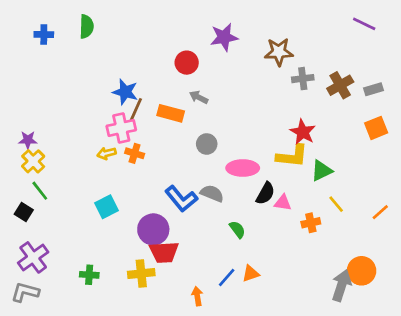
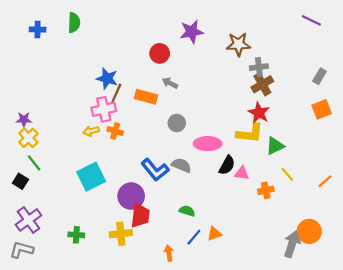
brown cross: (340, 85) -> (262, 84), moved
gray rectangle: (374, 89) -> (319, 76), turned -42
cyan square: (107, 207) -> (91, 177), size x1.4
green semicircle: (237, 229) -> (187, 211), moved, turned -35
red trapezoid: (164, 252) -> (140, 215), turned -80

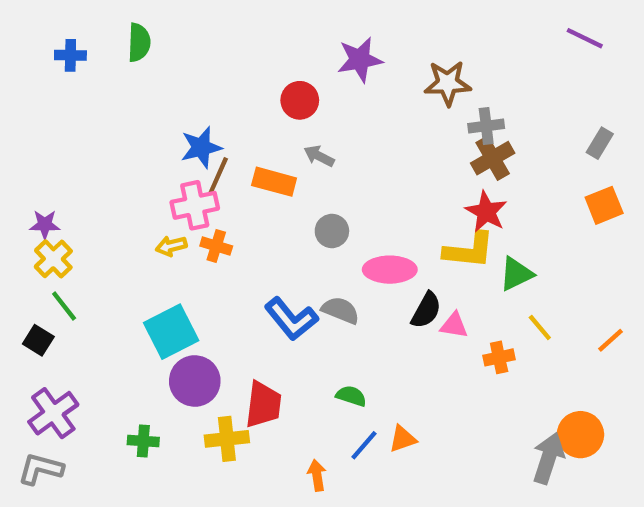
blue star: (107, 79) -> (201, 147), turned -30
purple circle: (131, 196) -> (195, 381), moved

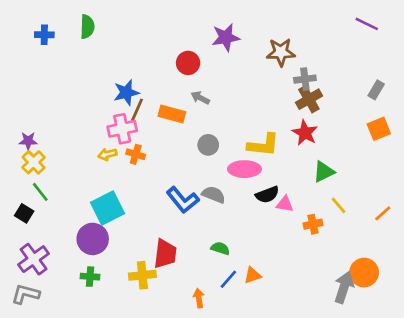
yellow L-shape: (469, 250) -> (263, 145), moved
black semicircle: (426, 310) -> (267, 195), turned 40
purple circle: (195, 381) -> (93, 239), moved

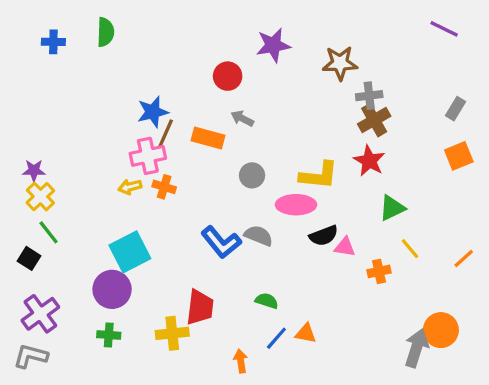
orange triangle: (253, 275) -> (306, 333), turned 30

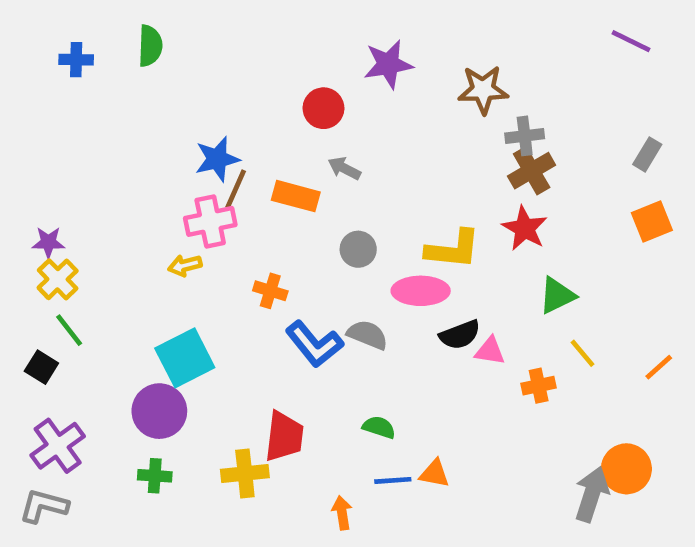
orange cross: (164, 187) -> (270, 291), moved
blue line: (276, 338) -> (393, 480), turned 45

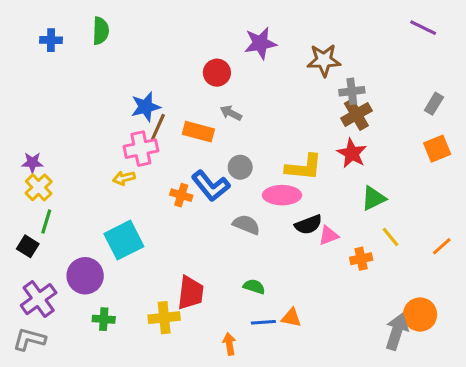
green line: (69, 330) -> (46, 221), turned 55
blue L-shape: (314, 344) -> (211, 186), moved
pink triangle: (490, 351) -> (329, 235), turned -30
purple circle: (159, 411) -> (85, 276), moved

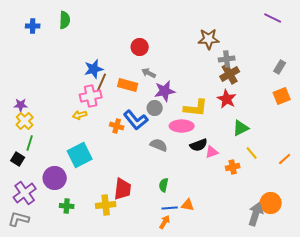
purple star: (260, 43) -> (165, 91), moved
green semicircle: (254, 287) -> (164, 185), turned -96
orange arrow: (229, 344) -> (165, 222), moved, turned 40

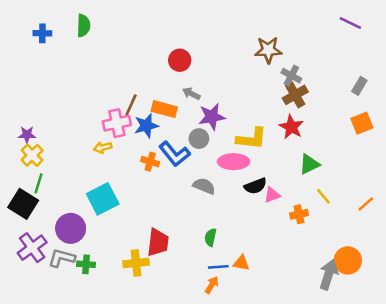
gray cross: (227, 59) -> (291, 76), turned 35
blue star: (94, 69) -> (146, 126), moved
black square: (18, 159) -> (23, 204), size x1.6
gray L-shape: (19, 219) -> (62, 258), moved

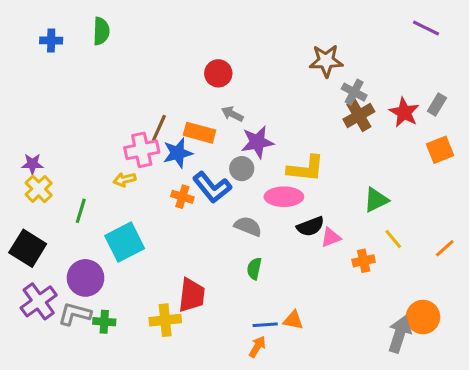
red star: (291, 127) -> (404, 112), moved
green line: (39, 183) -> (81, 211), moved
green semicircle: (210, 237) -> (254, 269), moved

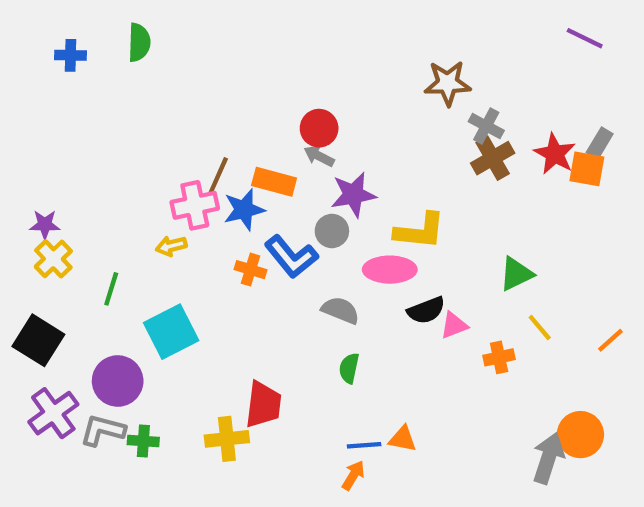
red circle: (218, 73) -> (319, 128), moved
orange square: (440, 150) -> (587, 169), moved, turned 32

